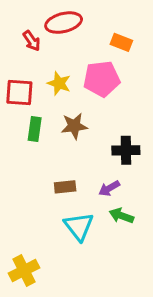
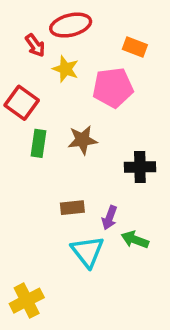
yellow star: (59, 83) -> (66, 69), moved
red square: (19, 93) -> (22, 103), turned 32
purple arrow: (109, 188) -> (110, 218), moved, turned -40

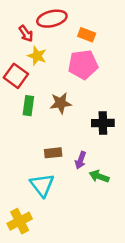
orange rectangle: (135, 47) -> (87, 35), moved
yellow star: (66, 69) -> (37, 56), moved
cyan triangle: (88, 252) -> (42, 185), moved

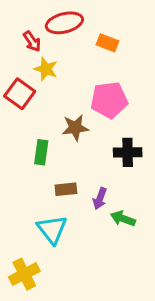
pink pentagon: (83, 65) -> (109, 100), moved
green rectangle: (28, 106) -> (41, 152), moved

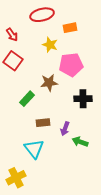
red arrow: (32, 41) -> (12, 35), moved
orange rectangle: (108, 43) -> (70, 28), turned -32
yellow star: (46, 69) -> (50, 45), moved
green rectangle: (41, 152) -> (27, 99), turned 35

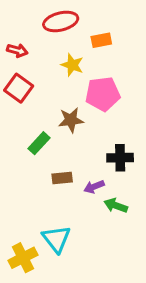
red arrow: (12, 35) -> (17, 50), turned -40
black cross: (83, 99) -> (120, 158), moved
purple arrow: (65, 129) -> (94, 187), turned 48
cyan triangle: (34, 149) -> (56, 239), moved

